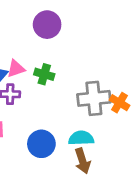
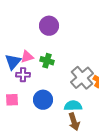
gray cross: (94, 98) -> (82, 78), turned -35
blue circle: (41, 144) -> (43, 100), moved

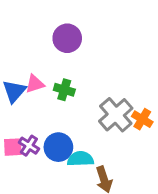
purple cross: (23, 75) -> (29, 146), moved, turned 32
cyan semicircle: (73, 106) -> (80, 159), moved

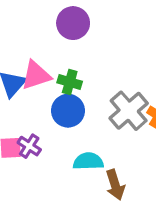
pink triangle: (35, 84) -> (36, 75), size x1.4
blue circle: (58, 147) -> (68, 111), moved

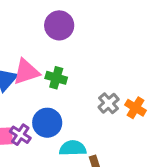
blue circle: (68, 111) -> (47, 123), moved
gray cross: (129, 111) -> (109, 103), size x0.6

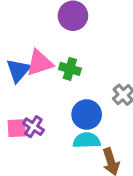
blue circle: (47, 123) -> (87, 115), moved

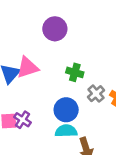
green cross: (70, 69) -> (75, 72), moved

